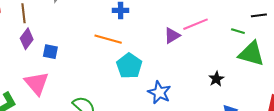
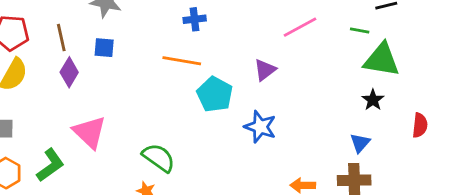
purple triangle: (172, 36) -> (265, 70), moved
blue square: (50, 52) -> (104, 48), moved
black star: (216, 79) -> (373, 100), moved

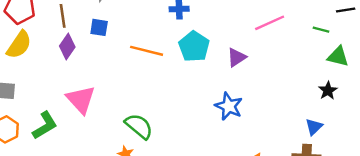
green triangle: (382, 60) -> (338, 56), size x0.7
orange line: (182, 61) -> (147, 51), moved
cyan pentagon: (215, 94) -> (194, 46), moved

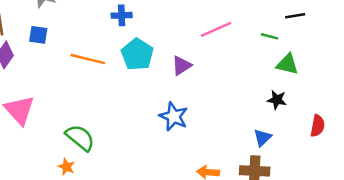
black star: (328, 91) -> (277, 100), turned -30

